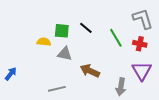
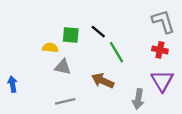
green line: (116, 38) -> (116, 52), moved
gray triangle: (65, 54) -> (63, 67), moved
blue arrow: (11, 74) -> (13, 84), turned -48

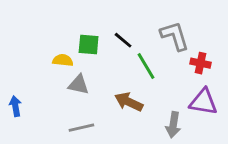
gray L-shape: (163, 21) -> (175, 36), moved
purple triangle: (162, 81) -> (203, 102), turned -50

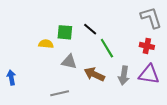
gray L-shape: (175, 36) -> (151, 18), moved
gray triangle: (79, 85) -> (69, 62), moved
gray arrow: (173, 125) -> (124, 75), moved

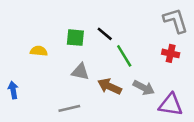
yellow semicircle: (46, 44) -> (39, 51), moved
purple triangle: (149, 74) -> (171, 105), moved
gray arrow: (124, 75) -> (144, 88), turned -72

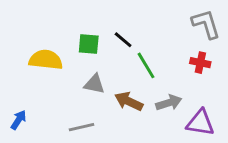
yellow semicircle: (39, 51) -> (46, 60), size x1.6
gray arrow: (144, 88) -> (169, 103), turned -45
blue arrow: (13, 90) -> (19, 120), moved, turned 42

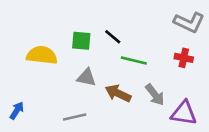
gray L-shape: (206, 24) -> (189, 22), turned 132
green line: (146, 65) -> (134, 60), turned -45
gray arrow: (169, 103) -> (155, 95), turned 70

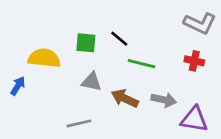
gray arrow: (155, 95) -> (164, 100), turned -40
blue arrow: (17, 110) -> (18, 86), moved

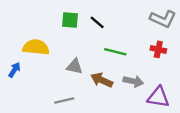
black line: (119, 39) -> (97, 22), moved
green square: (86, 43) -> (70, 20), moved

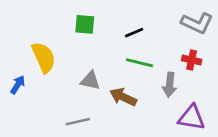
black line: (97, 22) -> (134, 33), moved, turned -63
yellow semicircle: (36, 47) -> (44, 57), turned 60
gray arrow: (133, 81) -> (170, 85), moved, turned 84

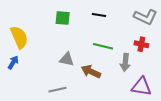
black line: (134, 33) -> (99, 15), moved, turned 32
yellow semicircle: (44, 57) -> (19, 37), moved

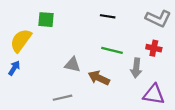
green square: (63, 18) -> (46, 20), moved
yellow semicircle: (19, 37) -> (21, 40), turned -120

